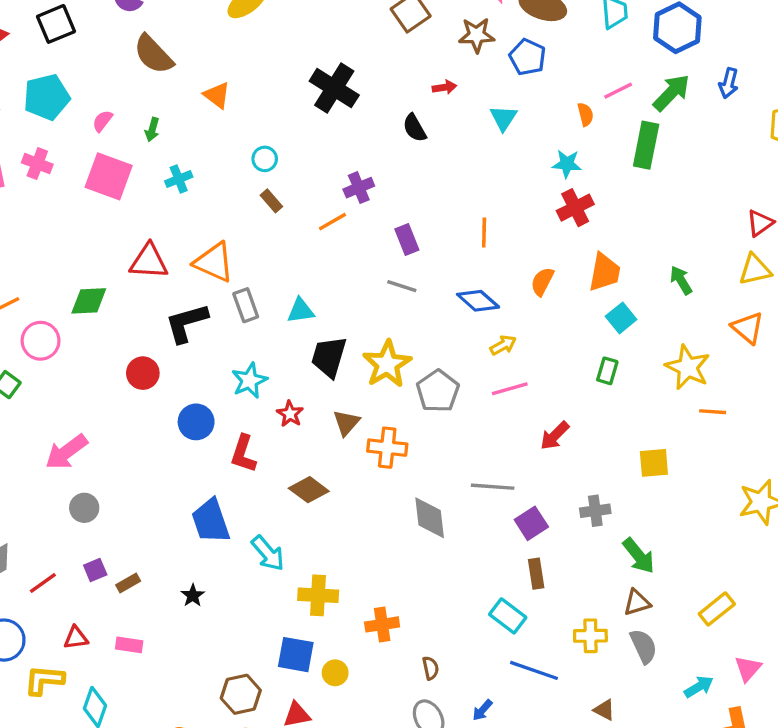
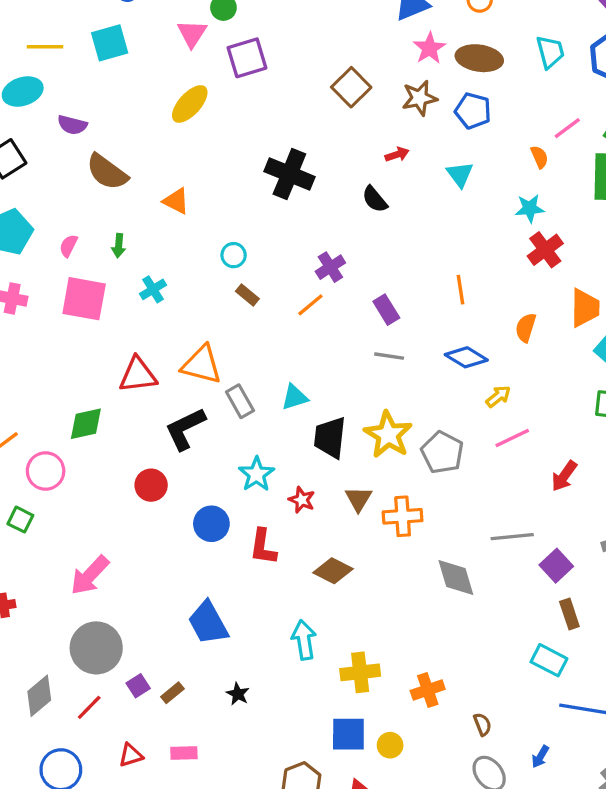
gray circle: (84, 508) -> (96, 648), moved, size x1.8
blue trapezoid: (211, 521) -> (208, 623), moved
cyan arrow: (268, 553) -> (304, 640), turned -138

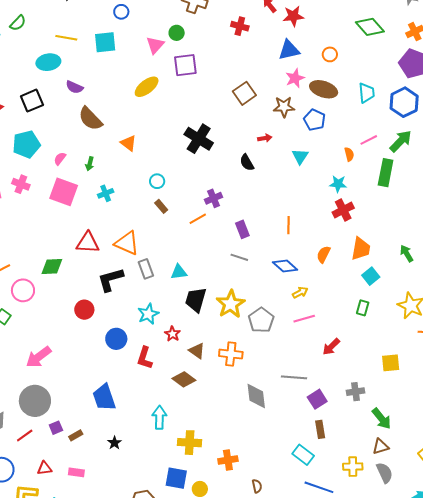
brown triangle: (358, 499) -> (197, 351), moved, turned -36

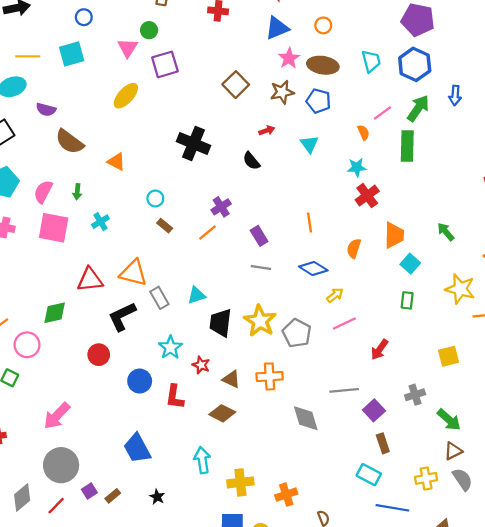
pink semicircle: (60, 159) -> (43, 192), size x1.5

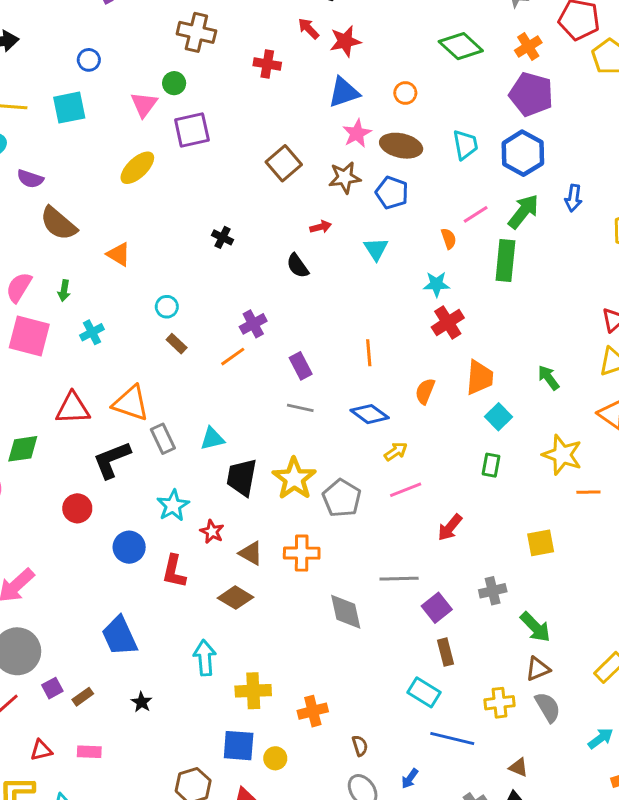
black cross: (194, 144) -> (222, 237), size x0.5

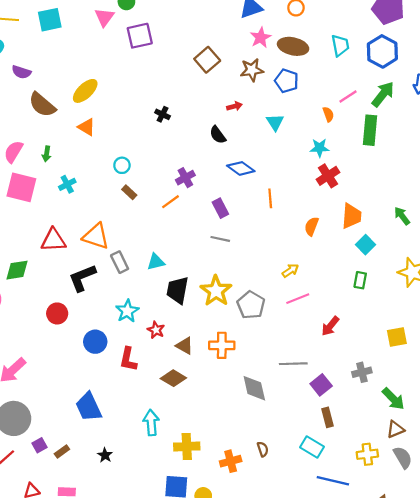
yellow ellipse: (137, 168) -> (85, 91), moved
blue diamond: (370, 414) -> (241, 168), moved
brown semicircle: (360, 746) -> (263, 449), moved

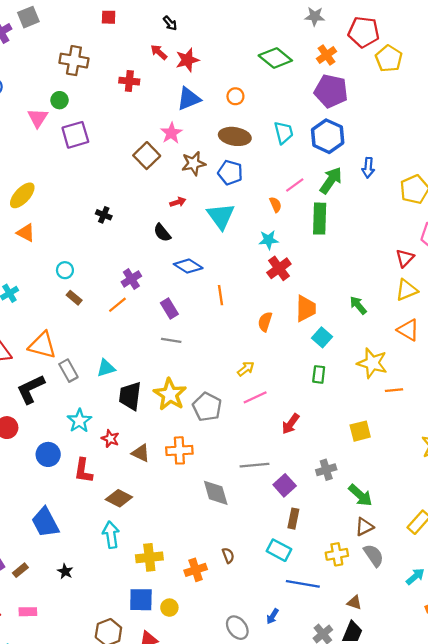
pink star: (261, 38) -> (171, 133), moved
cyan triangle: (275, 122) -> (221, 216), size x1.5
brown diamond: (173, 378) -> (119, 498), moved
brown rectangle: (328, 417) -> (293, 519), turned 30

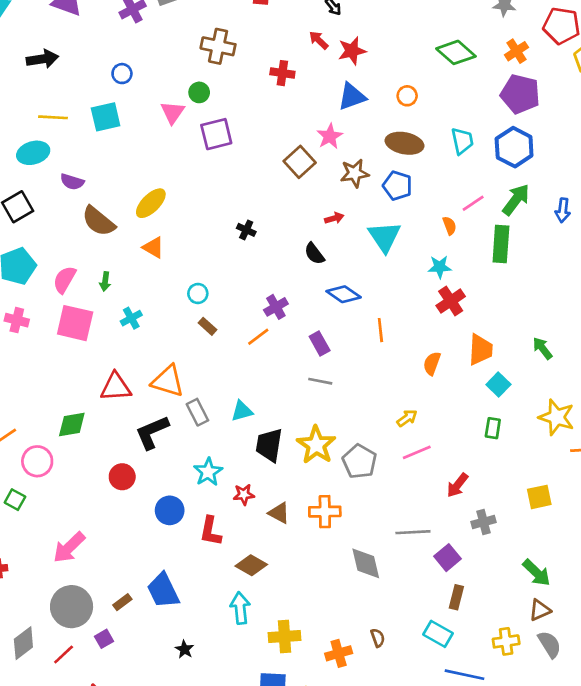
blue arrow: (368, 168) -> (563, 210), moved
red star: (110, 439) -> (244, 494), turned -30
gray cross: (326, 470) -> (484, 522), moved
brown rectangle: (20, 570) -> (122, 602), moved

